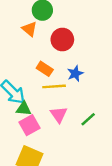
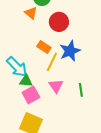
blue star: (75, 74) -> (70, 51), size x1.5
yellow line: (54, 86) -> (52, 62), turned -60
green line: (88, 119) -> (81, 90), turned -56

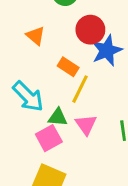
orange triangle: (31, 13) -> (35, 36), moved
blue star: (70, 51) -> (107, 50), moved
green triangle: (26, 81) -> (58, 117), moved

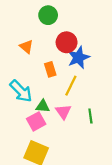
orange rectangle: (68, 67) -> (50, 69), turned 40
yellow line: (80, 89) -> (71, 86), moved

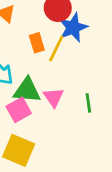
yellow line: (71, 86) -> (56, 48), moved
green triangle: (43, 106) -> (27, 90), size x1.5

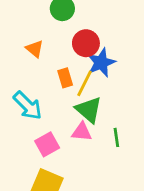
green triangle: (27, 90) -> (89, 110), moved, turned 36
pink triangle: (54, 97) -> (82, 132), turned -50

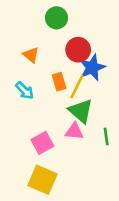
cyan arrow: (28, 106) -> (25, 91), moved, size x0.7

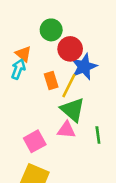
green circle: (56, 18) -> (51, 30), moved
cyan arrow: (25, 91) -> (18, 69), moved, turned -114

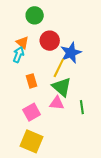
green circle: (51, 30) -> (35, 15), moved
red circle: (70, 49) -> (50, 41), moved
orange rectangle: (51, 81) -> (32, 81), moved

